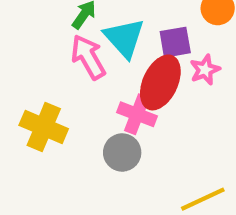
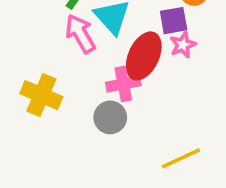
purple square: (175, 42) -> (174, 21), moved
pink cross: (137, 114) -> (123, 84), turned -32

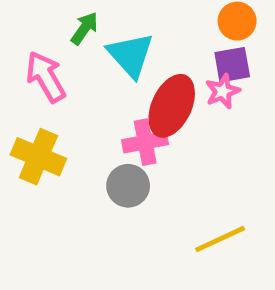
purple square: (174, 21) -> (232, 65), moved
pink arrow: (80, 34) -> (46, 77), moved

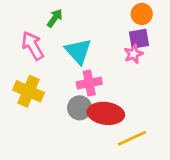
cyan triangle: (131, 55) -> (78, 51), moved
red ellipse: (172, 106) -> (106, 113), moved, turned 72

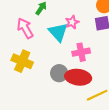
pink star: (133, 54) -> (72, 22), moved
pink cross: (89, 83) -> (81, 52), moved

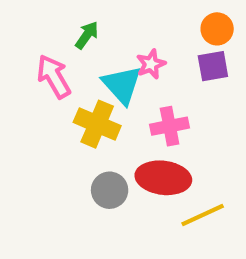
yellow cross: (22, 61) -> (97, 124), moved
gray circle: (59, 73) -> (110, 190), moved

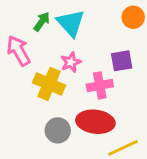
pink star: (151, 64) -> (71, 62), moved
purple square: (213, 66) -> (122, 61), moved
cyan triangle: (122, 85) -> (71, 23), moved

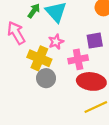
red ellipse: (95, 122) -> (91, 81), moved
gray circle: (58, 130) -> (46, 78), moved

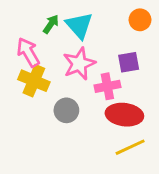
pink star: (56, 42) -> (79, 64), size x1.6
yellow cross: (39, 58) -> (34, 81), moved

